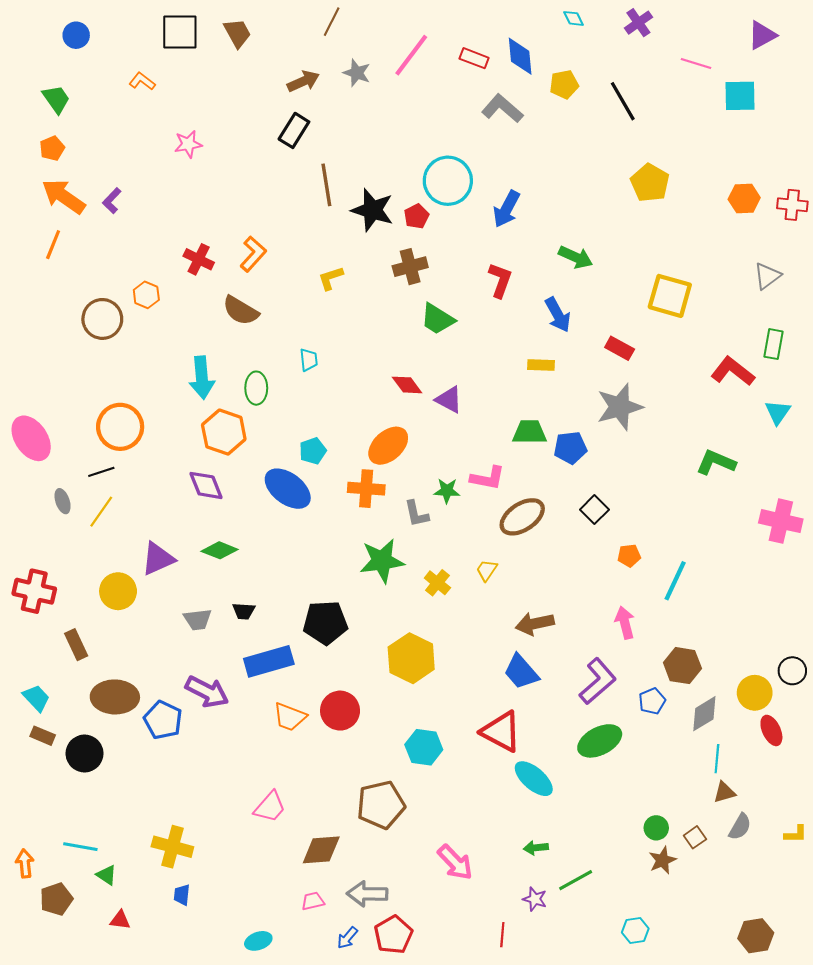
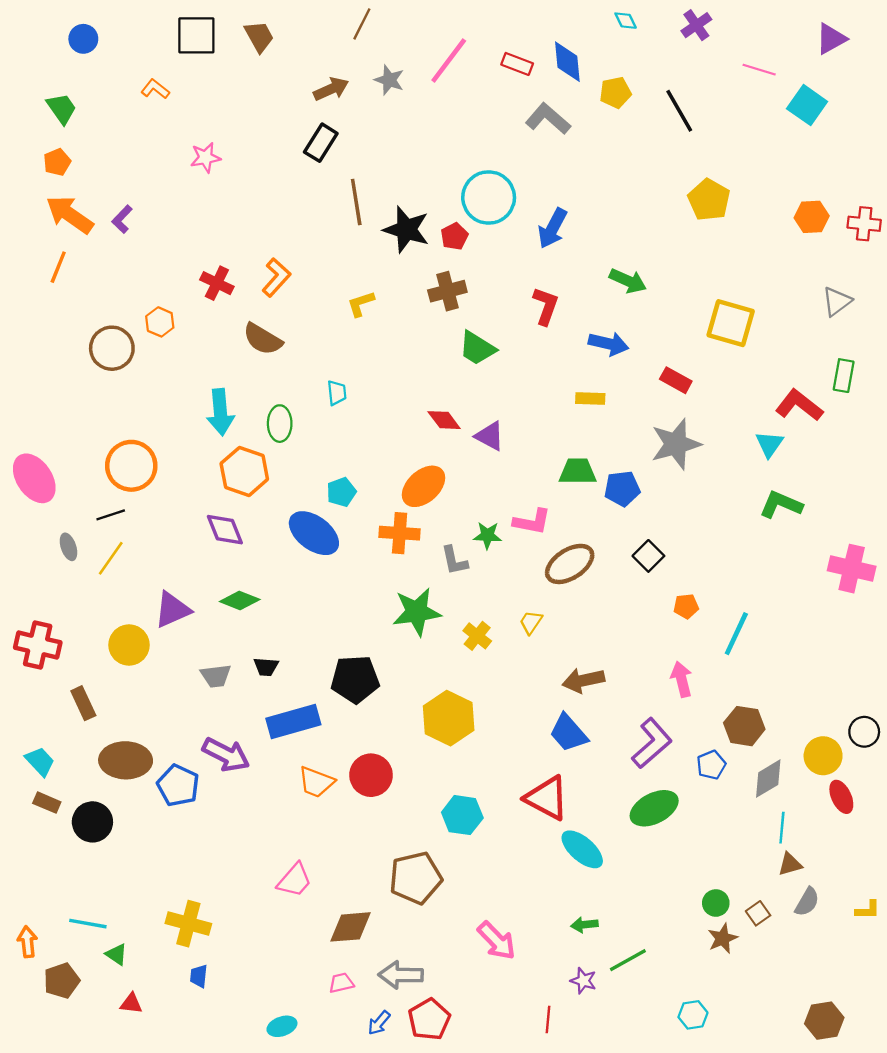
cyan square: (740, 96) -> (807, 105), turned 36
blue arrow: (558, 315) -> (608, 344), turned -48
cyan triangle: (778, 412) -> (769, 444), moved

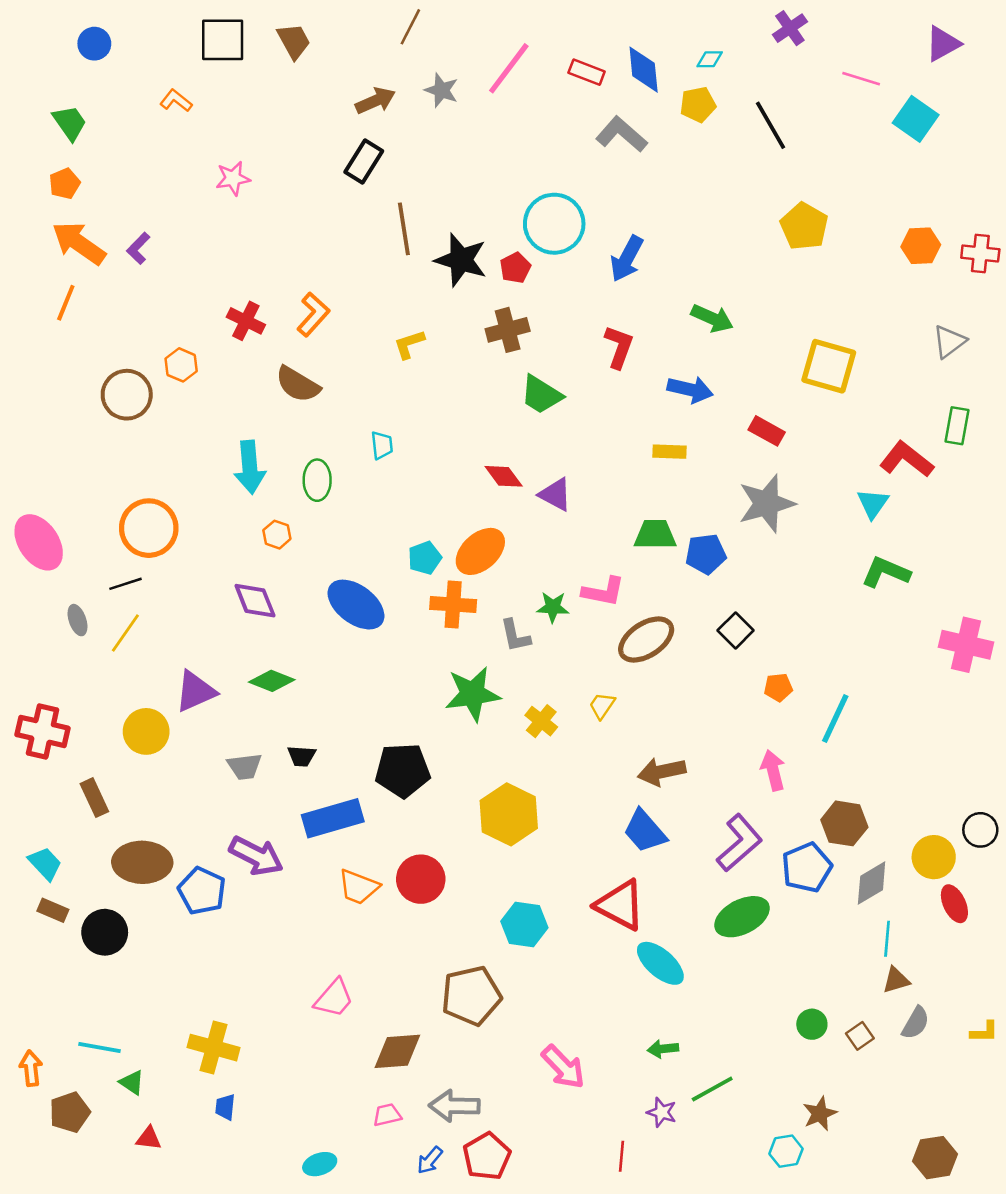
cyan diamond: (626, 21) -> (710, 59), moved, turned -65
orange hexagon: (244, 471) -> (277, 535), size x0.5
cyan pentagon: (341, 492) -> (425, 558), moved
blue pentagon: (711, 765) -> (807, 867), size x1.5
brown star: (723, 938) -> (820, 1114), moved

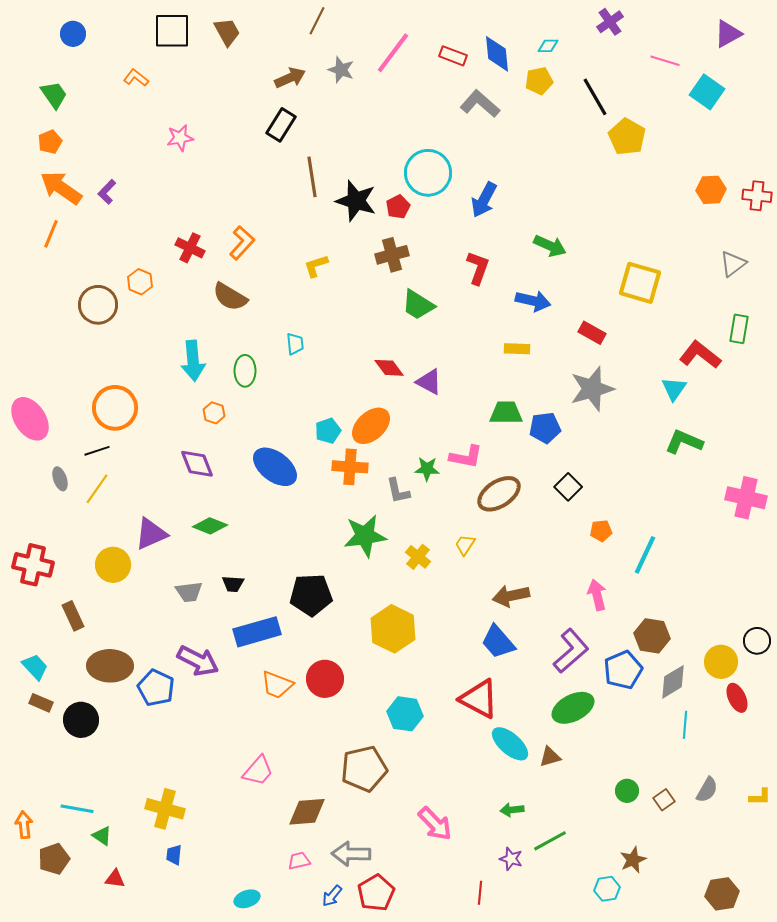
yellow pentagon: (804, 226) -> (627, 137), moved
brown triangle: (896, 980) -> (550, 757), moved

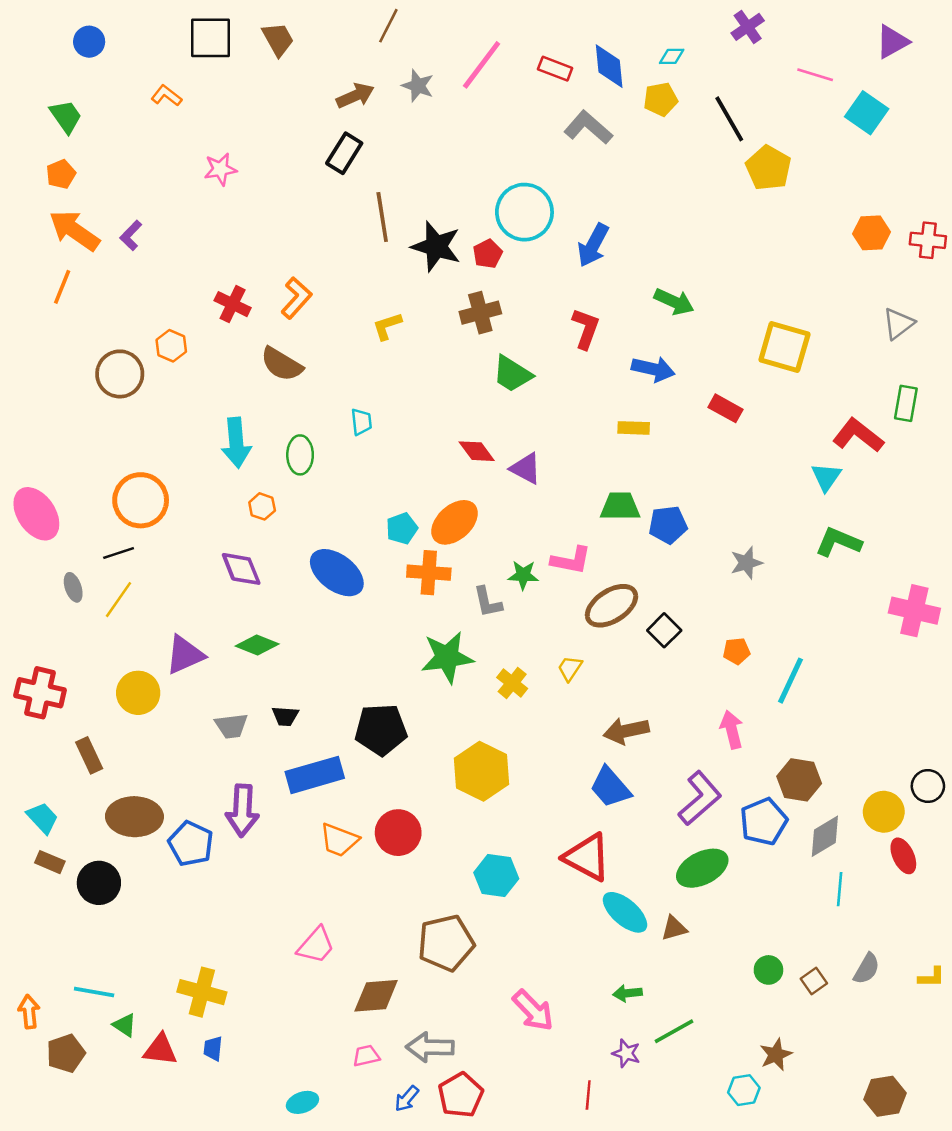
gray star: (592, 389) -> (746, 563), moved, size x0.6
black square: (568, 487) -> (664, 630), moved
purple arrow: (198, 661) -> (242, 811), turned 66
red triangle: (115, 879) -> (160, 1050), moved, size x1.4

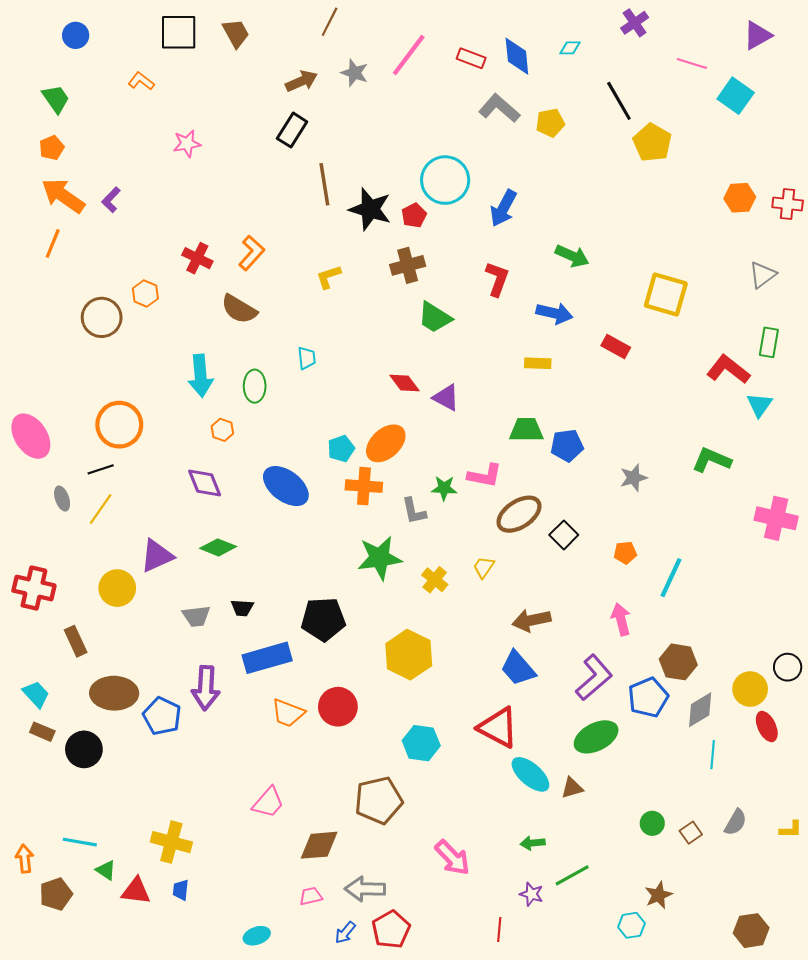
yellow pentagon: (661, 99) -> (550, 123), moved
cyan triangle: (826, 477) -> (759, 405), moved

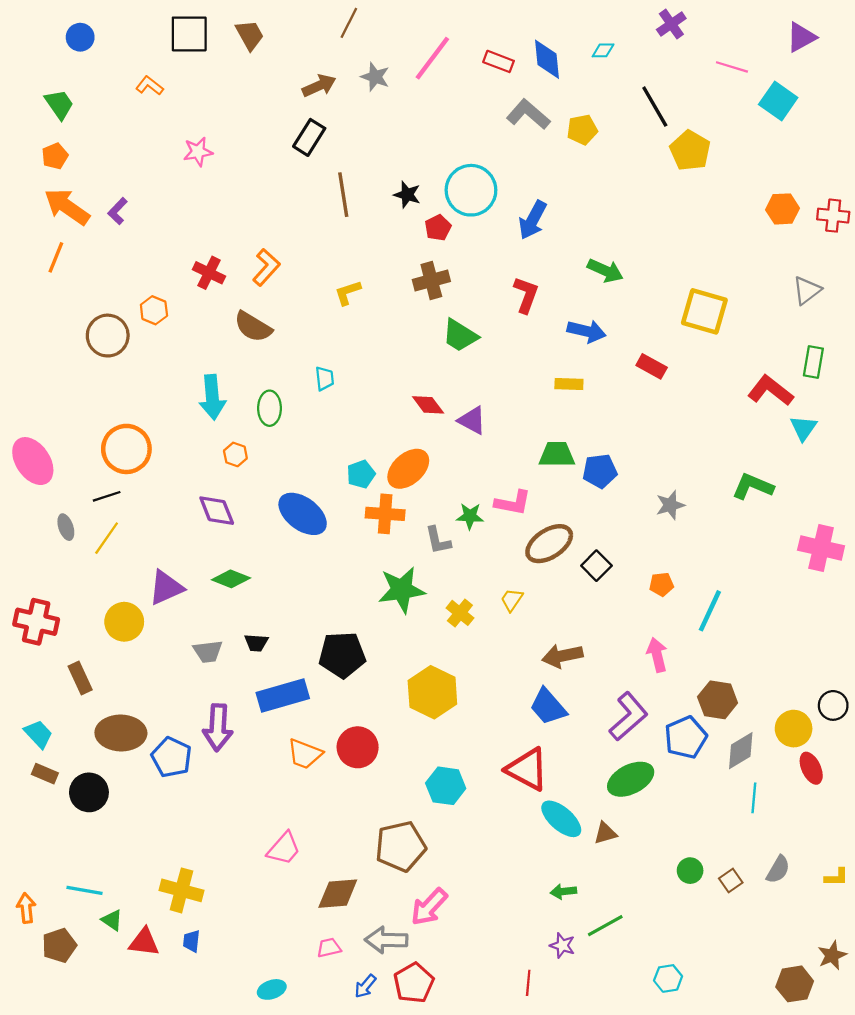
black star: (370, 209) -> (407, 195), moved, size x0.6
pink arrow: (452, 858) -> (429, 907), moved, turned 87
brown star: (659, 895) -> (832, 955), moved

